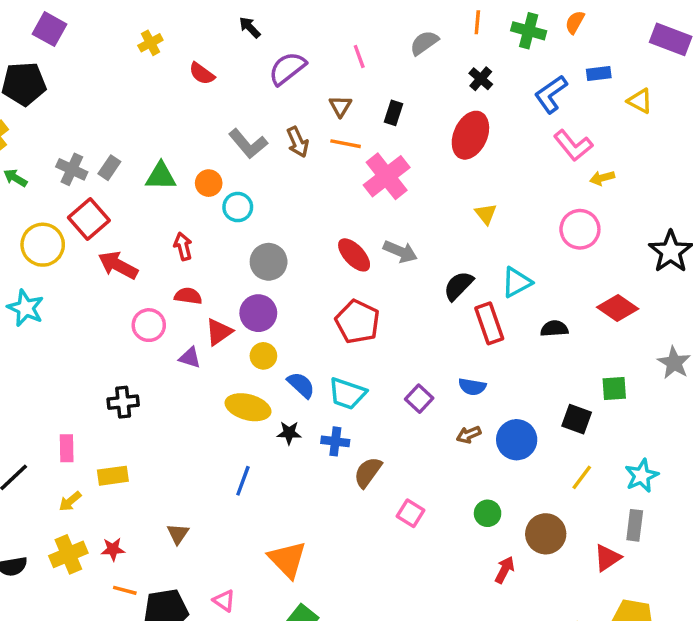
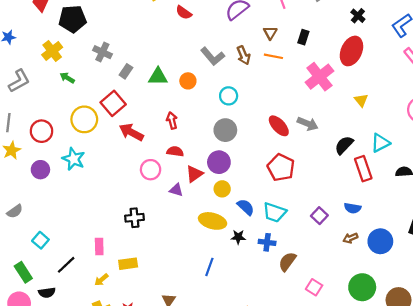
gray cross: (72, 169) -> (102, 52), moved
pink cross: (387, 176) -> (319, 77), moved
cyan circle: (238, 207) -> (229, 96), moved
green circle: (488, 513) -> (362, 287), size x1.6

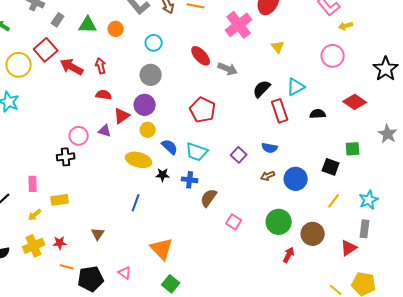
red ellipse: (279, 126) -> (201, 56), moved
red arrow: (131, 132) -> (72, 67), moved
pink circle: (151, 170) -> (79, 136), moved

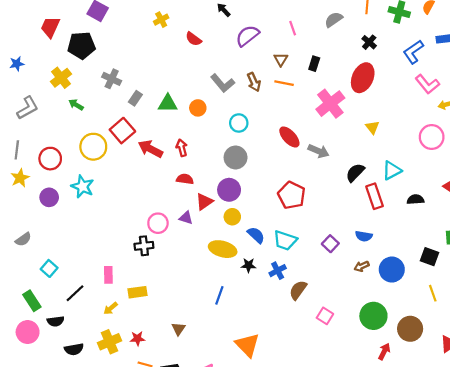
blue cross: (190, 180) -> (278, 271), turned -35
yellow line: (334, 201) -> (433, 293), turned -56

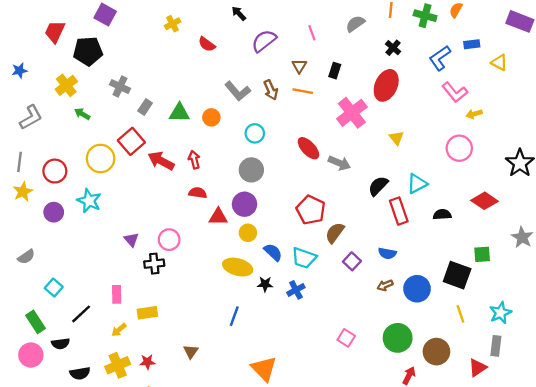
red triangle: (204, 202) -> (218, 217), turned 36
purple triangle: (186, 218) -> (131, 240), moved, turned 32
black square: (429, 257) -> (457, 275), size x1.4
brown semicircle: (298, 290) -> (335, 233), moved

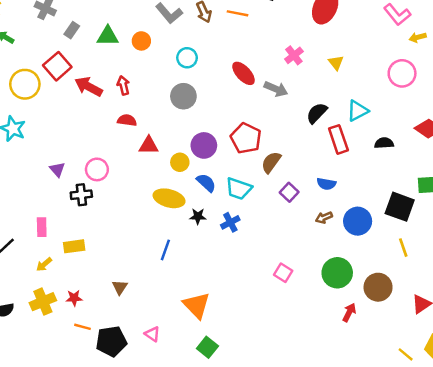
pink cross: (352, 113) -> (294, 55), moved, size x0.6
purple circle: (244, 204) -> (204, 145), moved

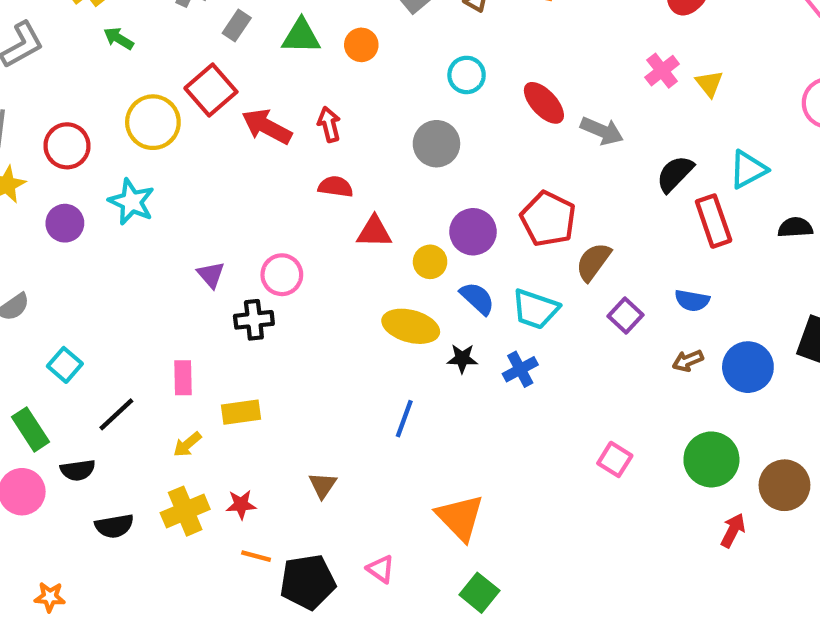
pink cross: (294, 55) -> (662, 71), moved
cyan circle: (187, 58) -> (467, 75), moved

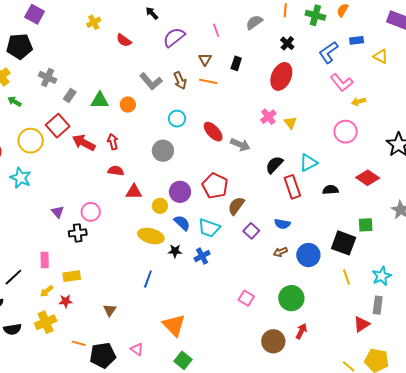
brown circle: (784, 485) -> (273, 341), moved
red star: (241, 505) -> (66, 301), moved

